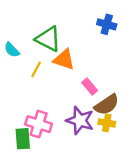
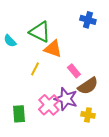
yellow line: (36, 69) -> (35, 69), moved
yellow cross: (107, 123) -> (88, 115), moved
pink cross: (39, 124) -> (49, 105), moved, turned 30

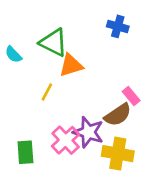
orange triangle: (53, 49) -> (71, 65), turned -36
pink rectangle: (74, 71) -> (131, 96), moved
yellow cross: (88, 115) -> (118, 154), size x1.6

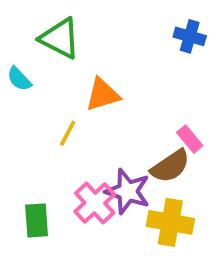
blue cross: (118, 26) -> (190, 36), moved
green triangle: (54, 42) -> (60, 38), moved

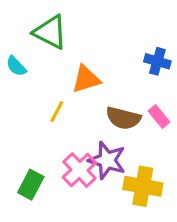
blue cross: (190, 36) -> (157, 61), moved
brown semicircle: (170, 166) -> (123, 118), moved, turned 48
green rectangle: (37, 220) -> (31, 185), turned 32

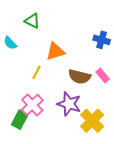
green triangle: (50, 32) -> (32, 21), size x0.7
pink cross: (79, 170) -> (32, 105), moved
yellow cross: (143, 186) -> (92, 121), turned 35

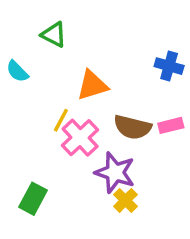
pink rectangle: (103, 76) -> (171, 125), turned -64
pink cross: (32, 105) -> (80, 138), moved
yellow cross: (92, 121) -> (125, 200), moved, size x0.6

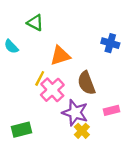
pink rectangle: (171, 125) -> (111, 110), moved
brown semicircle: (132, 127) -> (86, 83), turned 55
green rectangle: (33, 199) -> (22, 130), turned 48

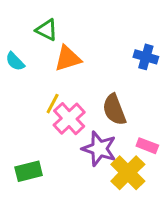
orange triangle: (60, 56) -> (68, 58), moved
pink rectangle: (111, 110) -> (147, 146), turned 35
yellow cross: (82, 131) -> (128, 173), moved, size x1.6

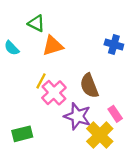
pink rectangle: (147, 146) -> (115, 114), turned 35

